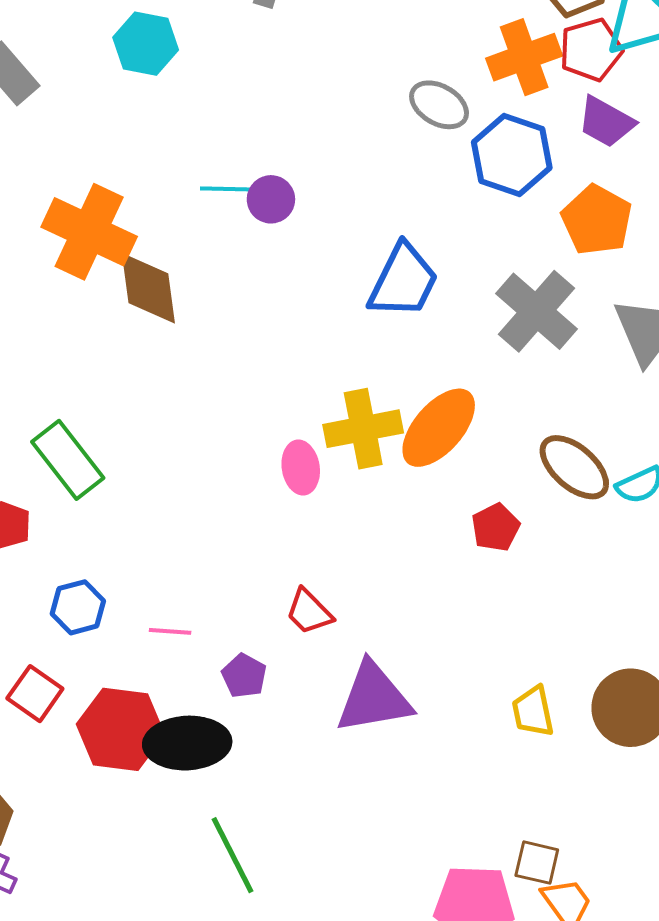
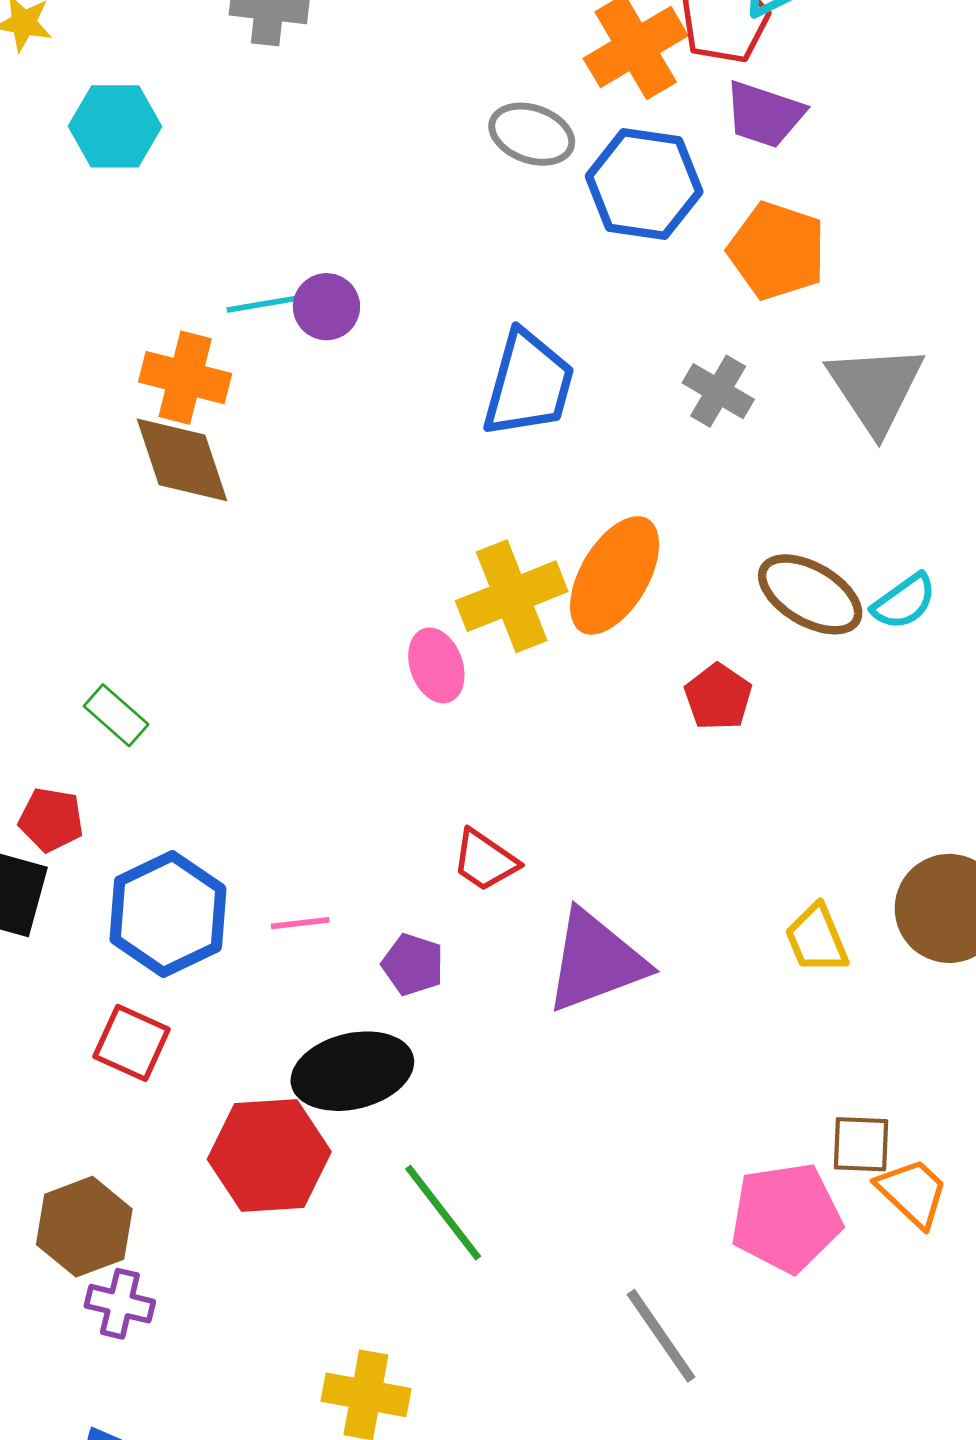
orange cross: (89, 232) -> (185, 378), moved, size x0.7
gray cross: (536, 311) -> (718, 391), size x0.6
green rectangle: (68, 460) -> (116, 715), size x0.6
blue hexagon: (78, 607) -> (168, 914), size x1.6
red hexagon: (121, 729) -> (269, 1156), moved

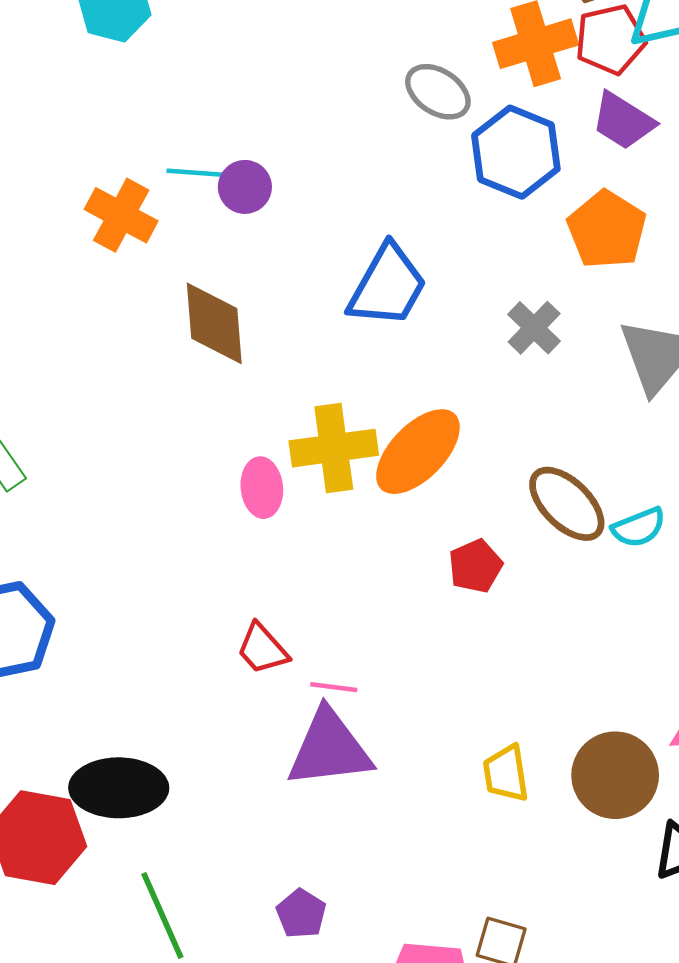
brown diamond: (182, 460) -> (214, 323), moved
pink line: (300, 923) -> (334, 687), moved
purple pentagon: (413, 964) -> (301, 914), moved

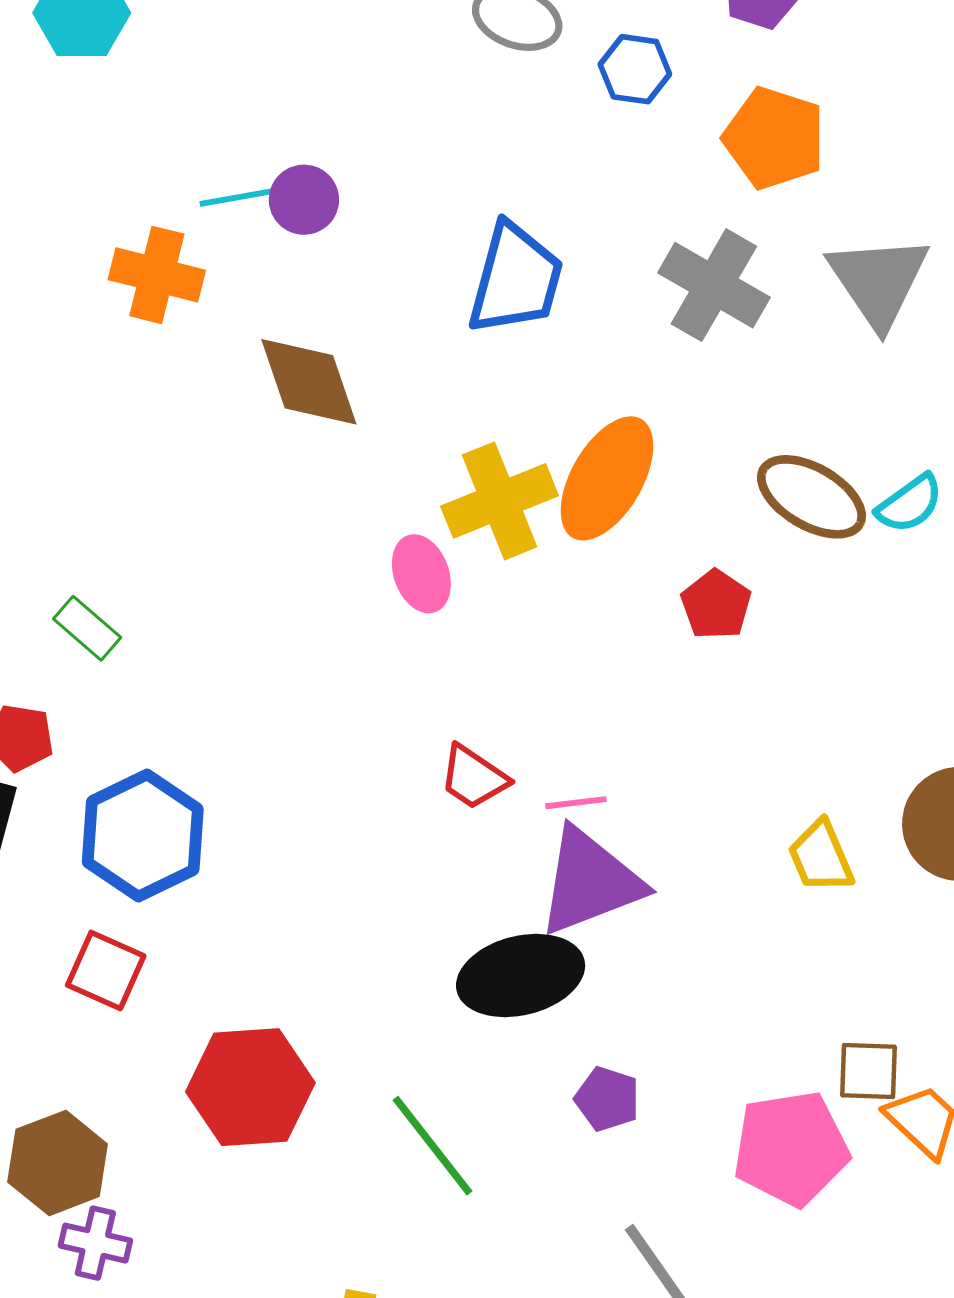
blue hexagon: (516, 152) -> (635, 69), size x0.6
gray cross: (534, 328) -> (714, 285), size x1.5
black ellipse: (119, 788) -> (521, 976), moved

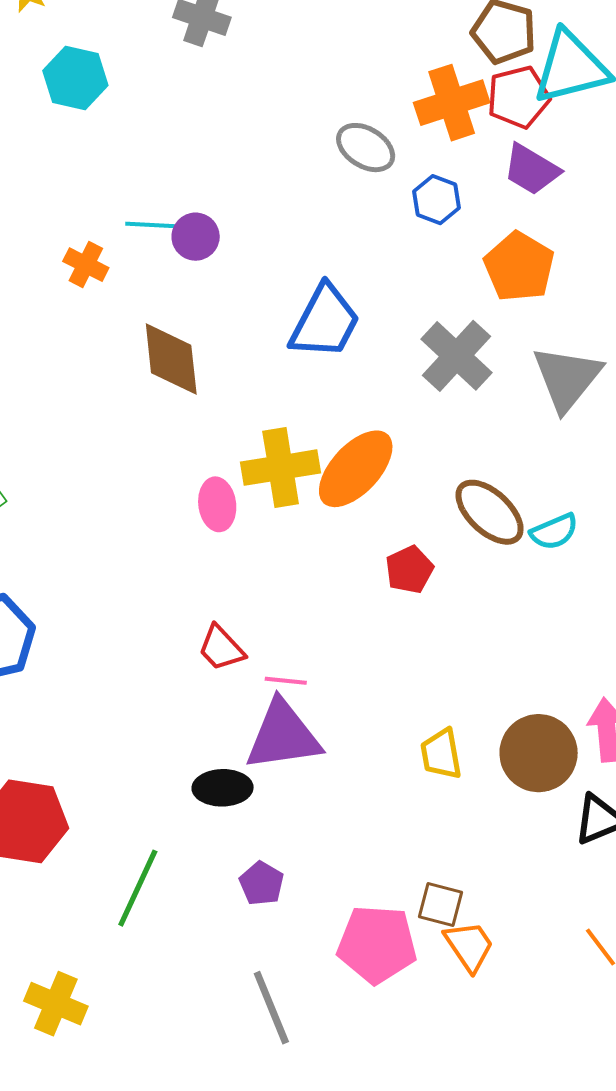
orange cross: (157, 275) -> (86, 265), size x0.7
black ellipse: (521, 976) -> (223, 788), size x0.7
green line: (432, 1146) -> (138, 888), turned 50

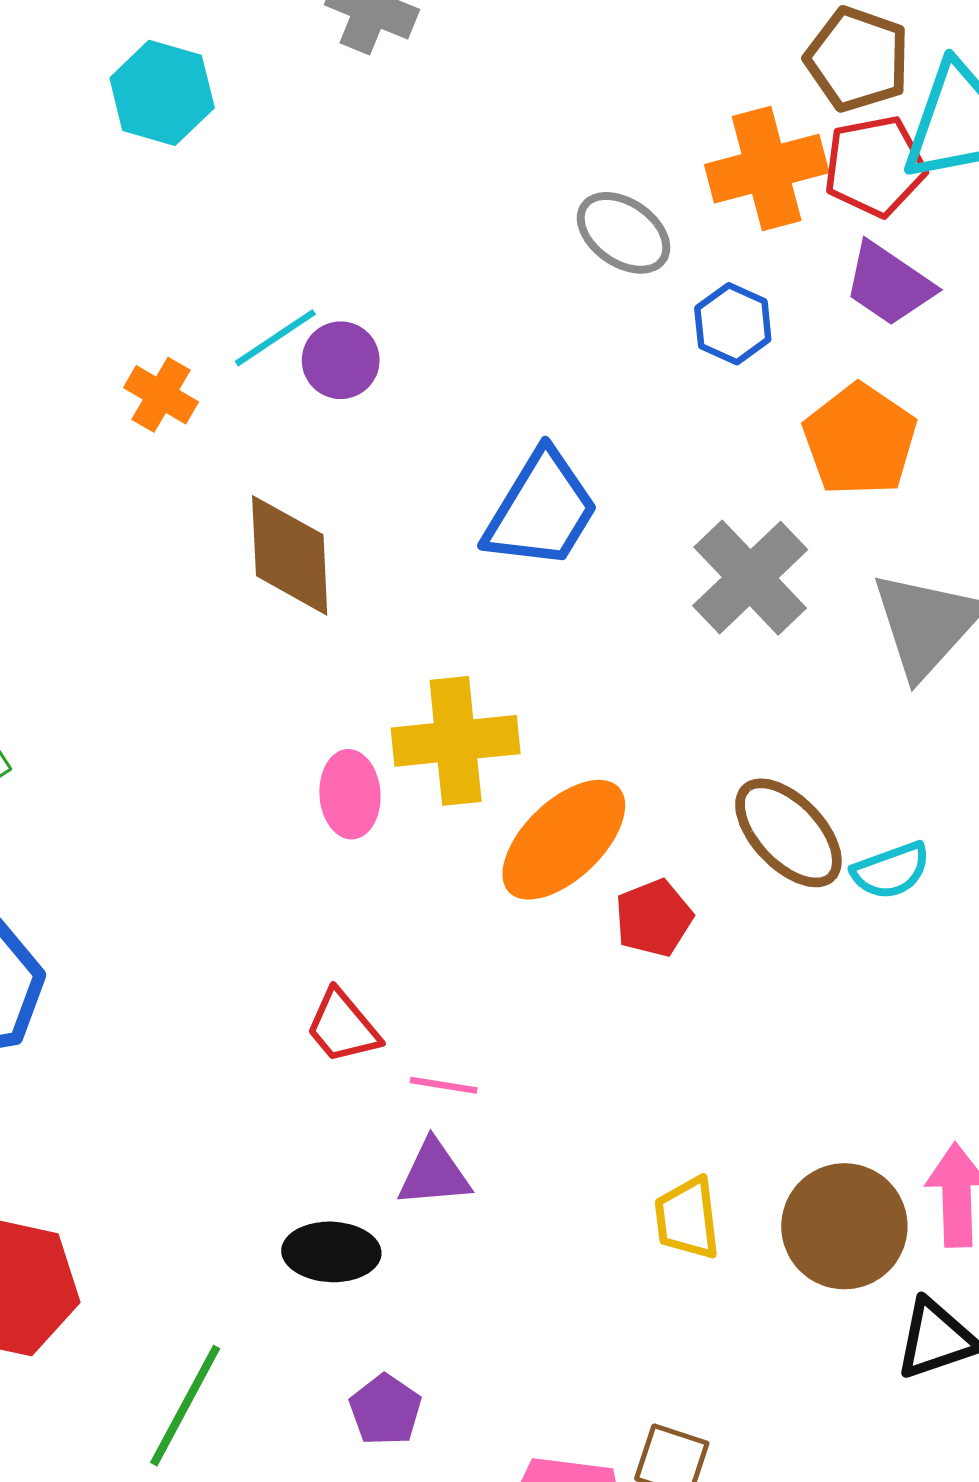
cyan line: (154, 225) -> (275, 338), turned -40
orange ellipse: (356, 469) -> (564, 840), moved
purple triangle: (283, 736) -> (434, 1174), size x0.6

